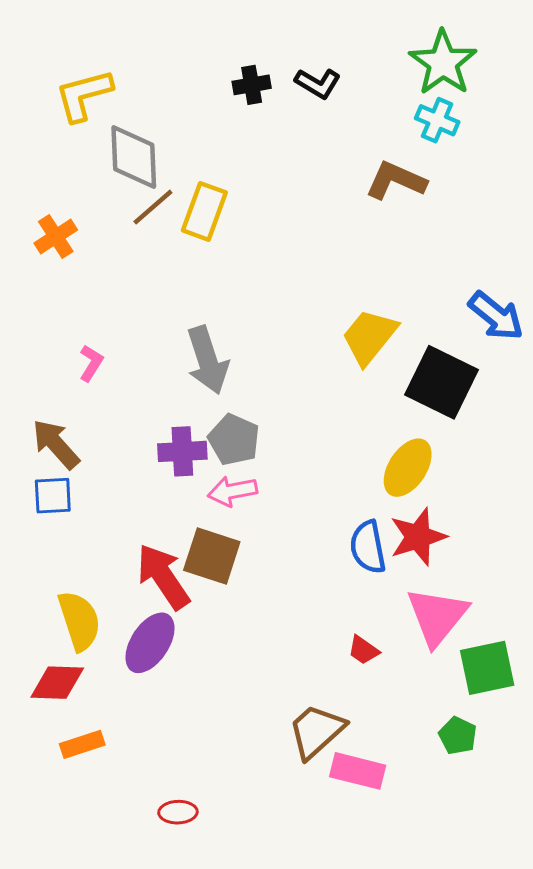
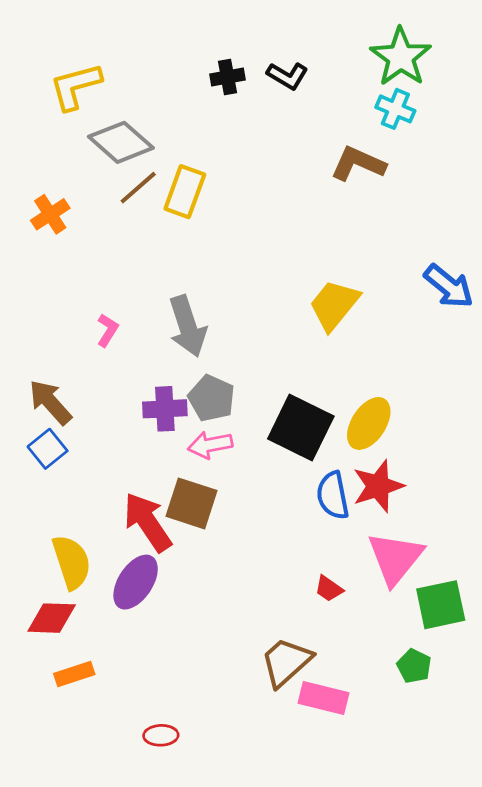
gray diamond: (134, 157) -> (121, 142), turned -46
pink L-shape: (91, 363) -> (108, 330), moved
black square: (441, 382) -> (301, 427), moved
blue square: (53, 496) -> (48, 449), turned -36

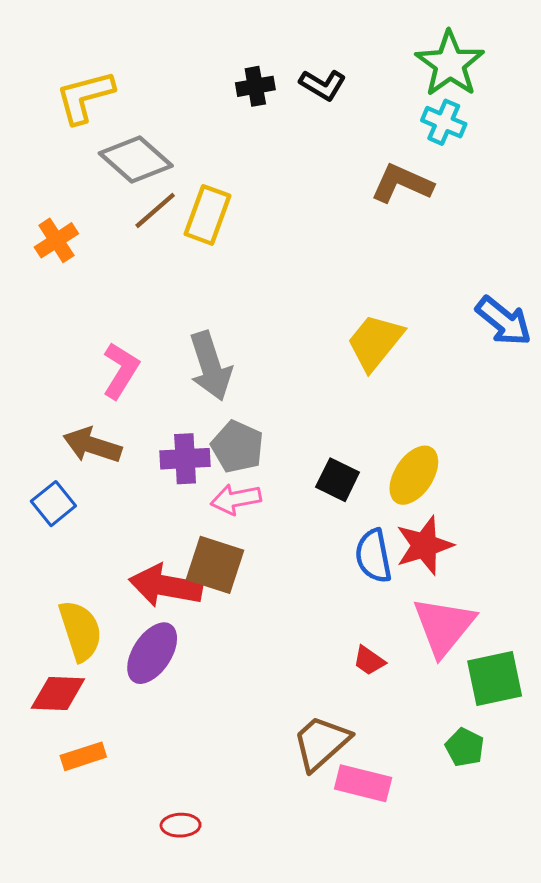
pink L-shape: (108, 330) -> (121, 370), size x1.5
brown arrow: (50, 402) -> (92, 445), moved, turned -30
black square: (301, 427) -> (338, 480), size x0.6
red arrow: (148, 522) -> (166, 586), turned -46

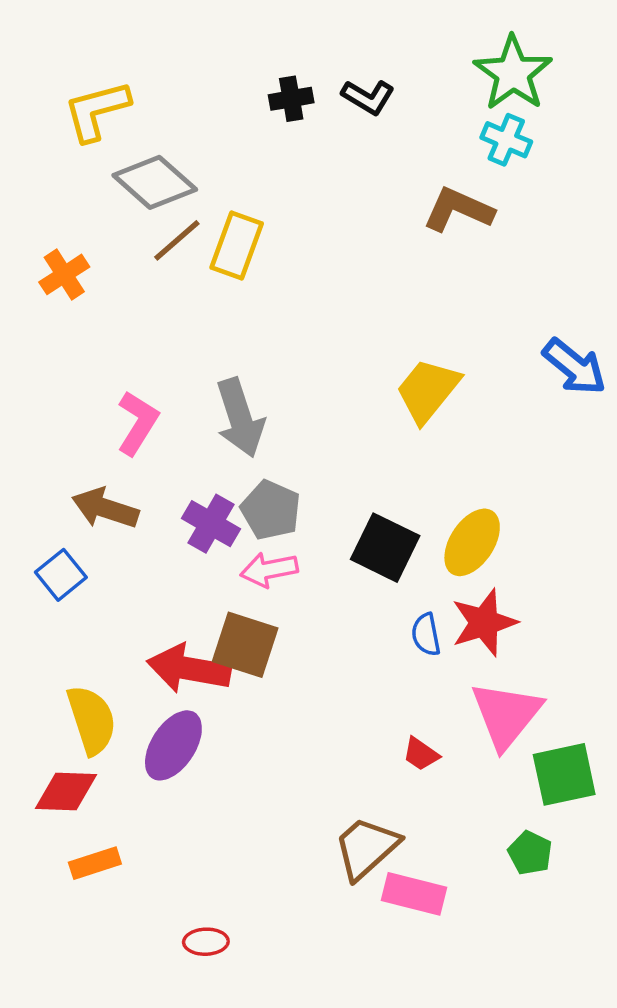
purple cross: (185, 459) -> (211, 524), turned 33
black square: (338, 480) -> (385, 548), size x1.4
blue semicircle: (373, 556) -> (426, 635), size x0.7

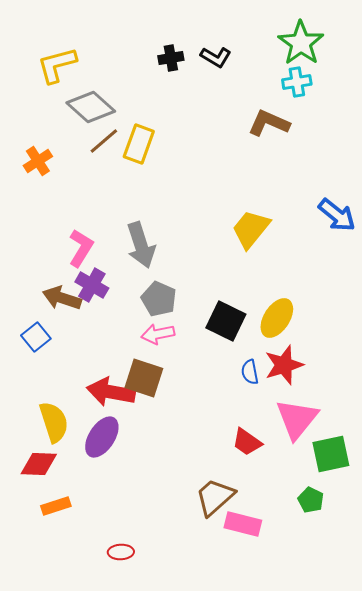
cyan cross: (506, 140) -> (297, 82), turned -32
purple cross: (211, 524) -> (92, 285), moved
red trapezoid: (421, 754) -> (247, 442), size x1.4

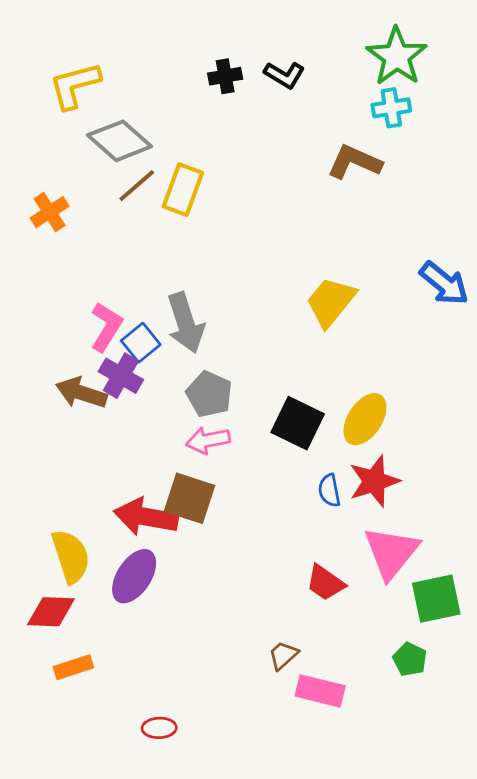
blue square: (36, 337) -> (141, 343), moved
brown trapezoid: (215, 497) -> (283, 655), size x0.6

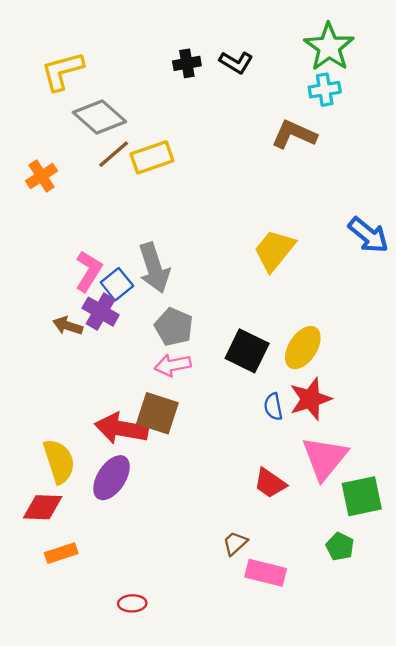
yellow rectangle: (183, 190) -> (152, 157), turned 51
brown arrow: (81, 393) -> (68, 326), size x0.7

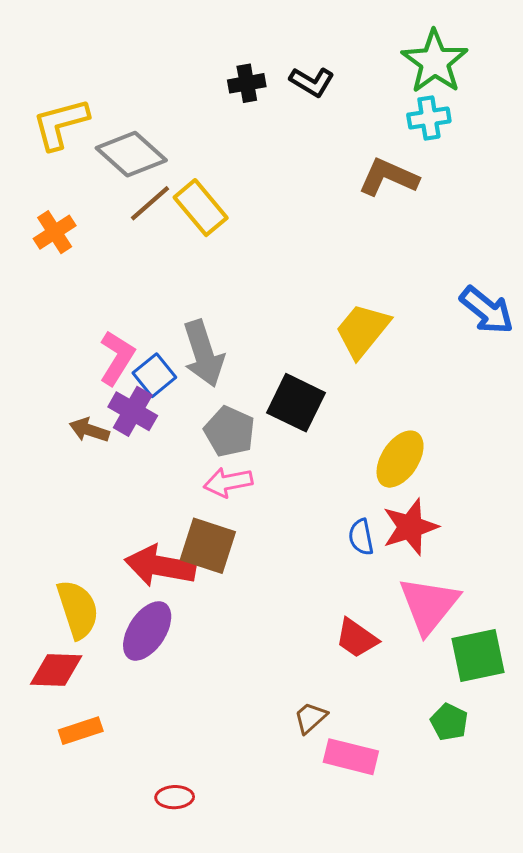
yellow L-shape: (62, 71) -> (60, 124), moved
yellow rectangle: (152, 157) -> (201, 208), turned 69
black square: (247, 351) -> (296, 403), moved

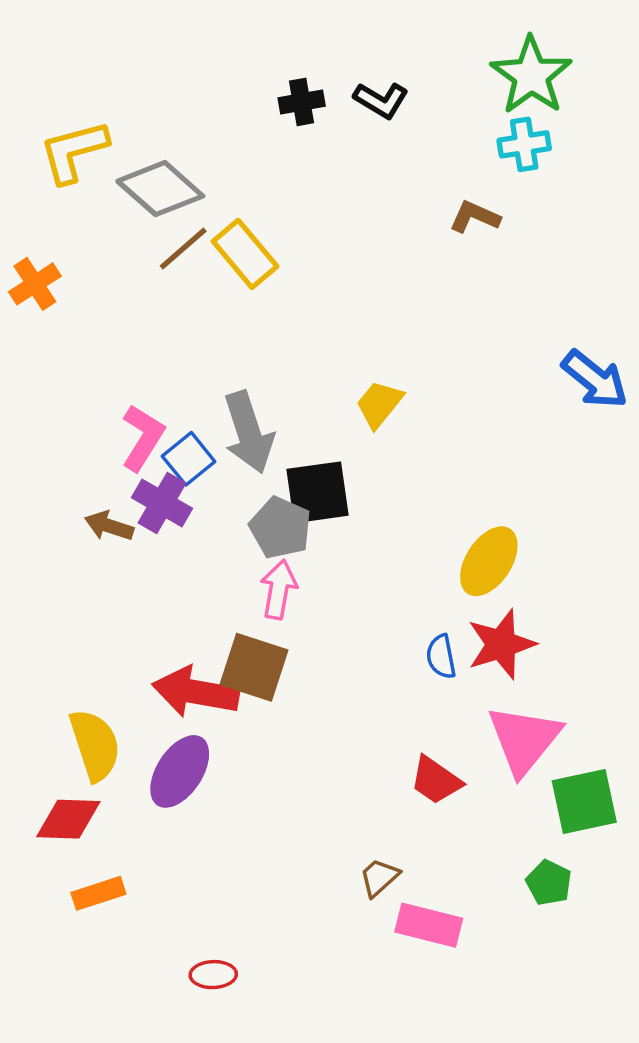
brown L-shape: (388, 177) -> (475, 217), size x0.7
orange cross: (55, 232) -> (35, 284), moved
yellow trapezoid: (362, 330) -> (379, 404), moved, size x0.7
black square: (296, 403) -> (317, 492), moved, turned -34
pink arrow: (228, 482) -> (279, 590), turned 111

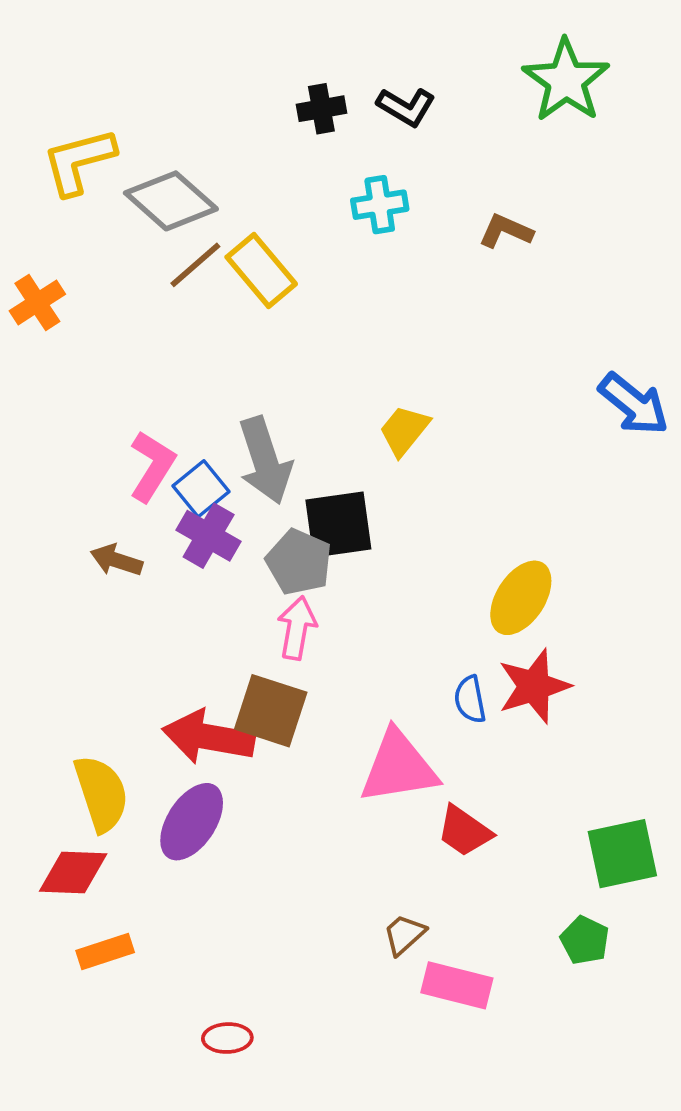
cyan cross: (524, 144) -> (380, 205), moved
purple cross: (162, 503) -> (209, 536), moved
pink triangle: (524, 740) -> (399, 767), moved, turned 42

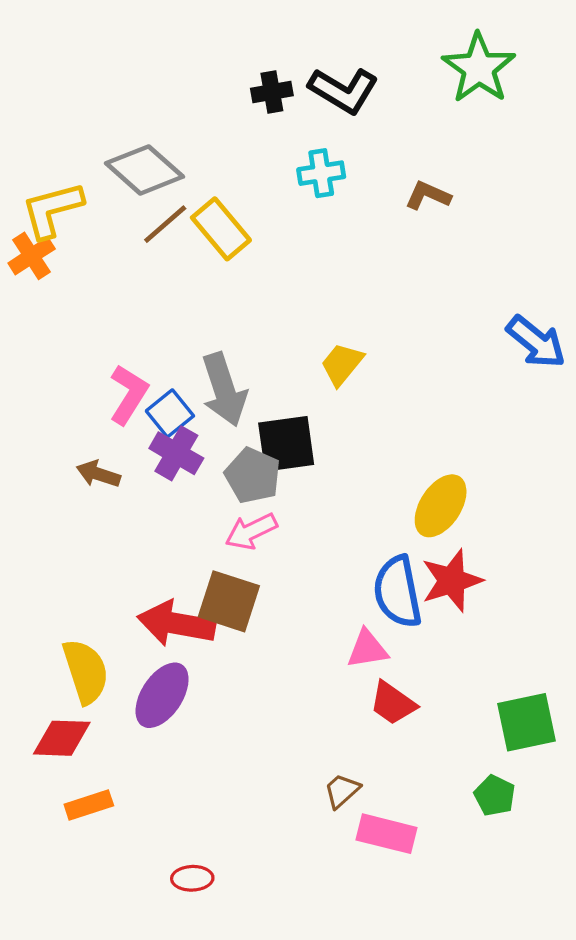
black L-shape: (406, 107) -> (343, 90), size x1.4
yellow L-shape: (79, 161) -> (52, 210), moved
pink arrow: (297, 628) -> (251, 531), turned -126
blue semicircle: (470, 699) -> (398, 592), size x1.8
pink triangle: (399, 767) -> (367, 649), moved, size x0.6

